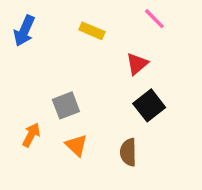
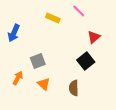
pink line: (154, 19) -> (79, 11), moved
blue arrow: (24, 31) -> (14, 33), moved
red triangle: (137, 64) -> (94, 37), moved

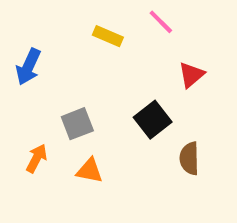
black square: (86, 61) -> (153, 120), moved
orange triangle: (44, 84) -> (90, 171), turned -32
brown semicircle: (74, 88) -> (189, 158), moved

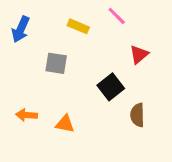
blue arrow: (28, 67) -> (21, 29), moved
gray square: (77, 124) -> (56, 63), moved, turned 30
orange arrow: (37, 158) -> (27, 115), turned -114

